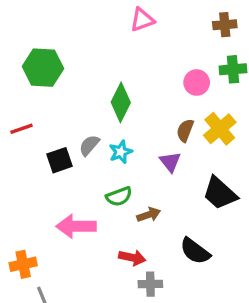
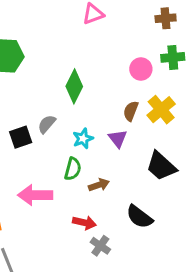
cyan star: (121, 152) -> (83, 139), moved
green semicircle: (119, 197) -> (73, 169), turned -55
gray cross: (150, 284) -> (100, 246), turned 36

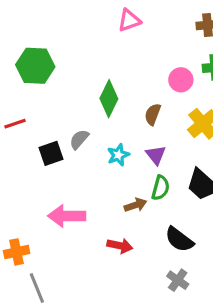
brown semicircle: (131, 111) -> (153, 114), moved
green semicircle: (73, 169) -> (161, 188), moved
gray cross: (100, 246) -> (178, 280), moved

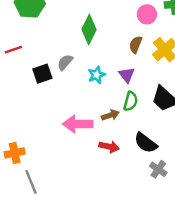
brown semicircle: (153, 114) -> (136, 45), moved
pink arrow: (67, 216) -> (78, 124), moved
red arrow: (120, 246) -> (109, 147), moved
gray cross: (178, 280) -> (158, 169), moved

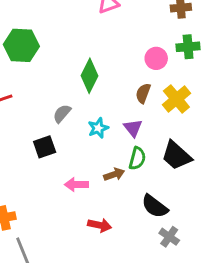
black square: (42, 74) -> (45, 147), moved
pink arrow: (78, 124) -> (76, 185), size x0.7
red arrow: (109, 147) -> (100, 225), moved

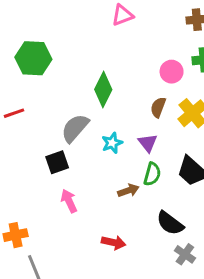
gray semicircle: (62, 113) -> (75, 128), size x1.5
pink arrow: (76, 185) -> (69, 201), moved, turned 65

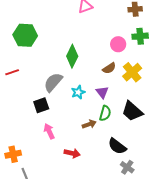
brown semicircle: (158, 107) -> (109, 68), turned -144
red arrow: (114, 242) -> (72, 153), moved

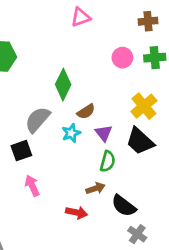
pink circle: (118, 44) -> (122, 58), moved
brown semicircle: (109, 68) -> (86, 112), moved
black trapezoid: (132, 111) -> (140, 141), moved
brown arrow: (89, 124) -> (95, 188), moved
red arrow: (72, 153) -> (77, 213), moved

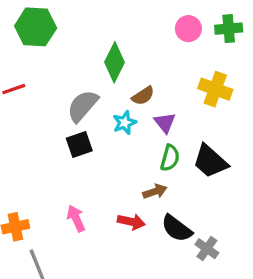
yellow cross: (144, 106) -> (215, 89), turned -30
black trapezoid: (140, 141) -> (210, 161), moved
black square: (21, 151) -> (79, 144), moved
pink arrow: (32, 186) -> (76, 218), moved
black semicircle: (124, 206) -> (177, 228), moved

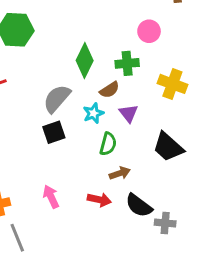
green cross: (229, 29) -> (127, 63), moved
green semicircle: (170, 158) -> (108, 144), moved
gray cross: (207, 249) -> (165, 223), turned -30

